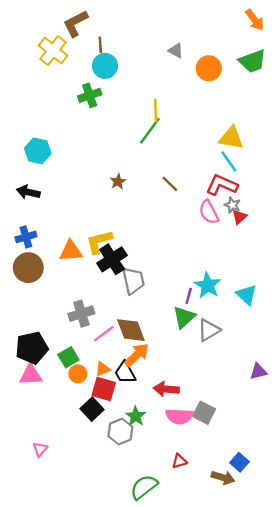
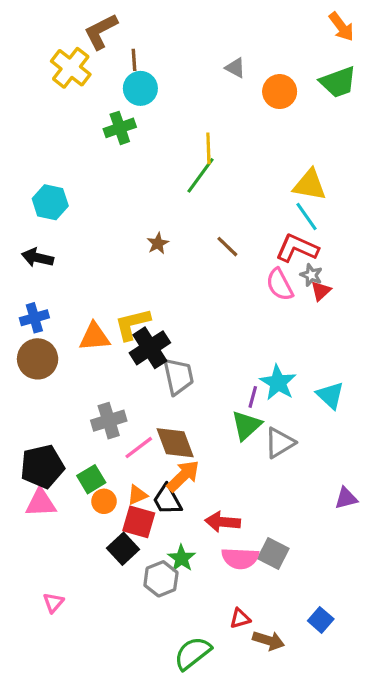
brown arrow: (223, 478) -> (269, 641), moved

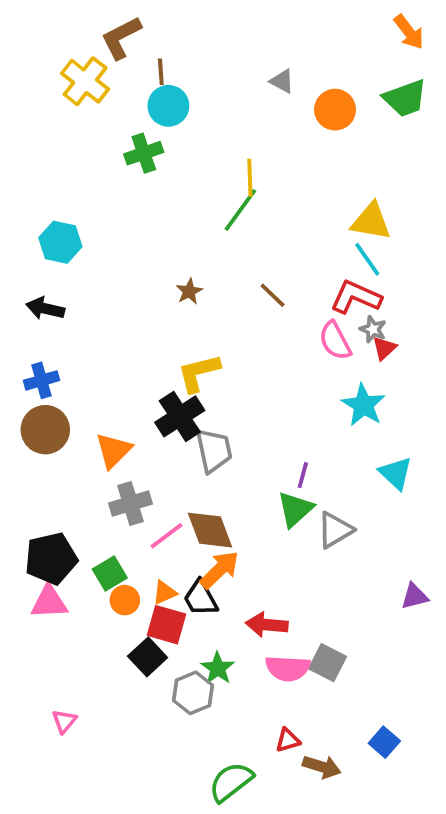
yellow L-shape: (132, 324) -> (199, 373), moved
orange triangle: (94, 337) -> (113, 450), moved, turned -40
cyan star: (278, 383) -> (363, 405), moved

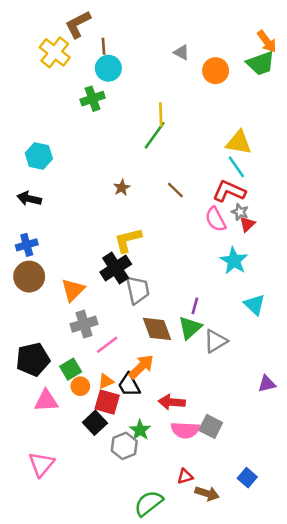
orange arrow: (409, 32) -> (267, 41), moved
brown diamond: (210, 530) -> (157, 329), moved
pink triangle: (49, 602) -> (46, 401), moved
pink triangle: (64, 721) -> (41, 464), size x1.6

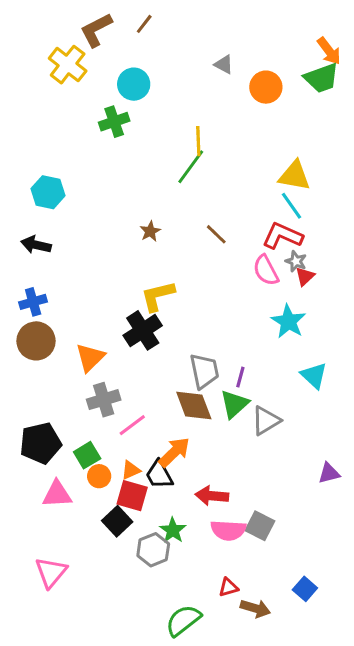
brown line: (103, 46) -> (144, 24), moved, turned 42
gray trapezoid: (138, 290) -> (204, 371), moved

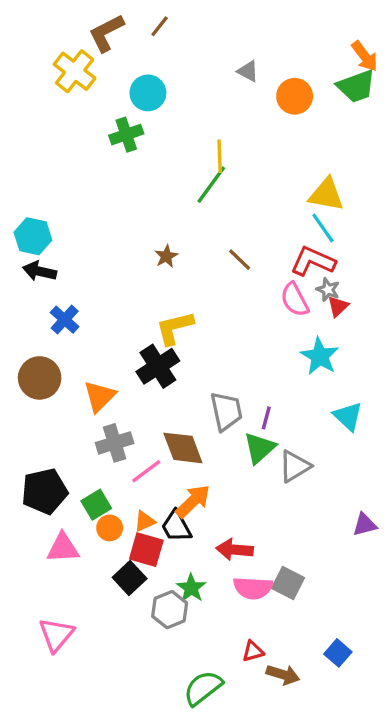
cyan hexagon: (48, 192) -> (33, 236), moved
blue cross: (33, 302) -> (65, 320), moved, turned -32
brown diamond: (194, 406) -> (183, 448), moved

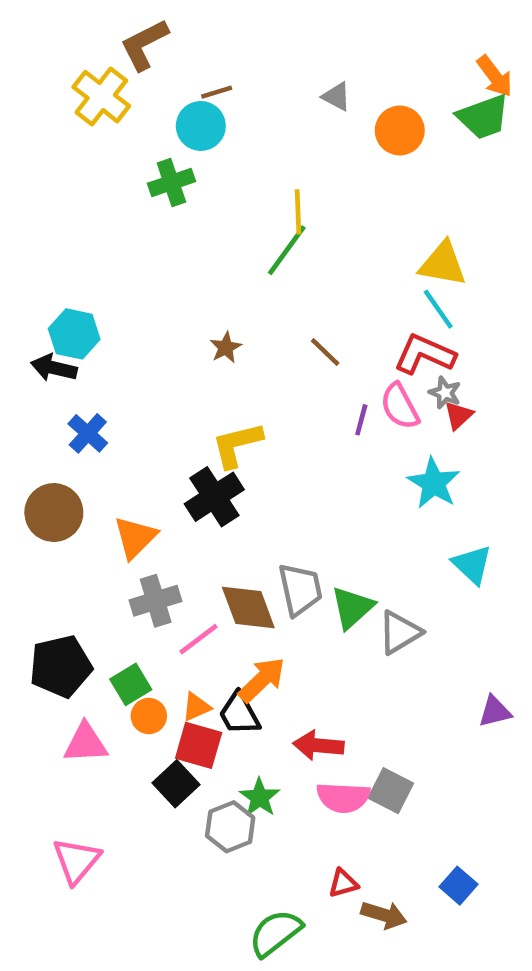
brown line: (160, 26) -> (217, 92), moved, turned 35
cyan hexagon: (33, 236) -> (74, 334), moved
gray trapezoid: (226, 411) -> (300, 589), moved
purple line: (266, 418) -> (361, 420), moved

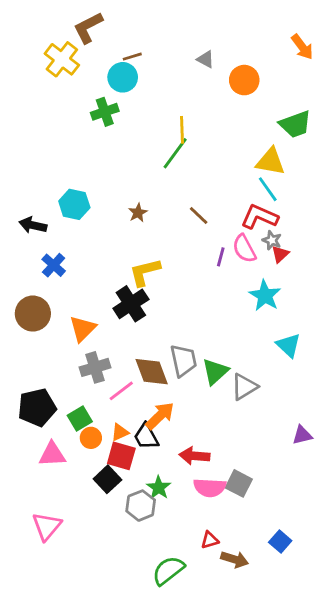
green trapezoid: (483, 117) -> (295, 124), moved
cyan hexagon: (74, 334) -> (74, 204), moved

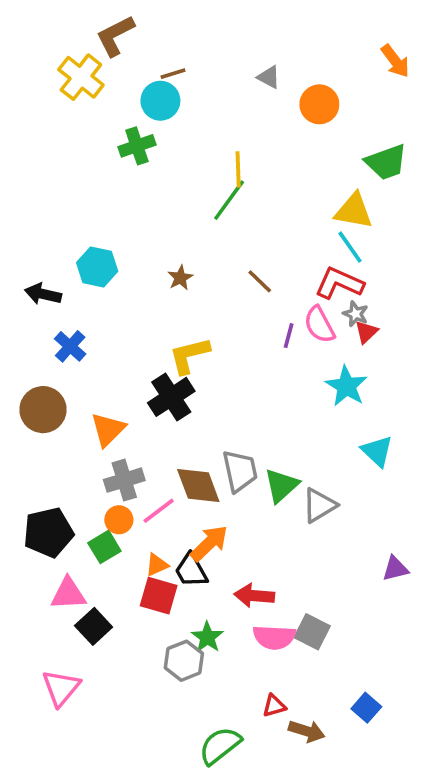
orange circle: (91, 438) -> (119, 520), moved
black square: (107, 479) -> (94, 626), moved

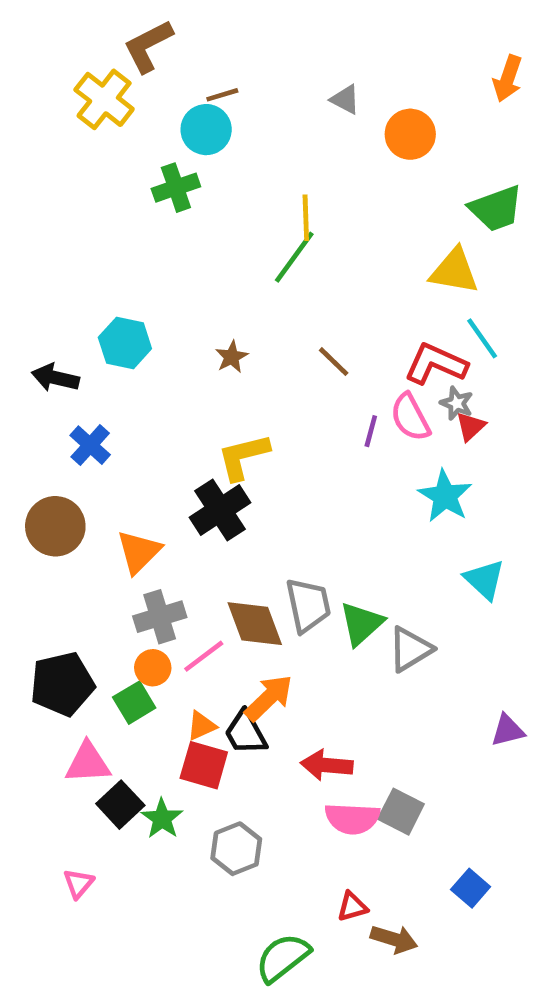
orange arrow: (395, 61) -> (508, 79), turned 56
cyan line: (350, 247) -> (482, 338), moved
green star: (207, 637) -> (162, 819), moved
pink triangle: (61, 688) -> (79, 883), size x0.6
blue square: (366, 708) -> (471, 888), moved

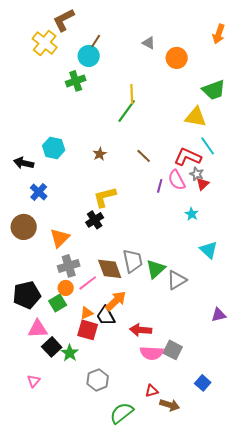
brown line: (222, 95) -> (96, 41), turned -40
cyan star: (445, 496) -> (192, 214), size x0.6
black cross: (220, 510) -> (95, 220), size x0.7
gray hexagon: (236, 849) -> (98, 380), moved

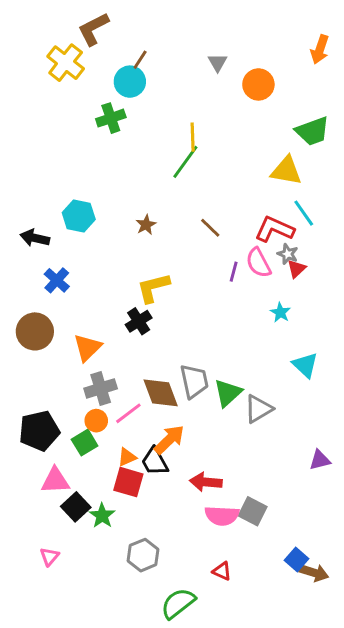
gray triangle: (149, 43) -> (218, 63), turned 32
red triangle: (152, 391) -> (222, 571), turned 40
brown arrow: (170, 405) -> (314, 573), moved

